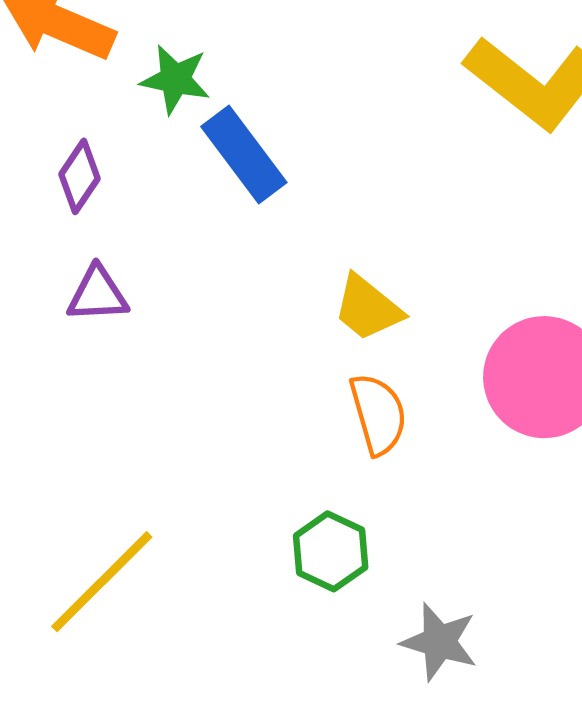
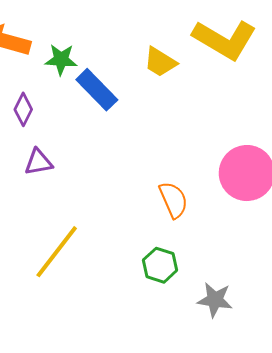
yellow trapezoid: (368, 308) -> (160, 62), moved
yellow line: (102, 582) -> (57, 252), moved

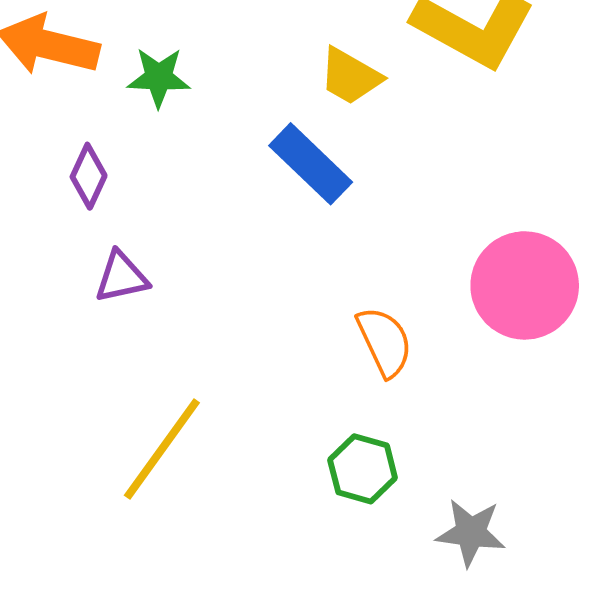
blue rectangle: (97, 90) -> (311, 164), moved

